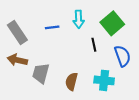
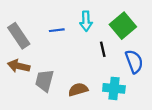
brown semicircle: (71, 81) -> (78, 90), turned 60

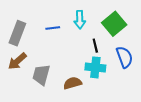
gray rectangle: (19, 36) -> (17, 33), turned 55
brown arrow: (19, 66) -> (17, 61), turned -54
cyan cross: (114, 88) -> (95, 67), moved

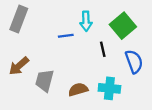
blue line: (53, 28) -> (66, 36), moved
gray rectangle: (17, 33) -> (19, 19), moved
cyan cross: (95, 67) -> (109, 88), moved

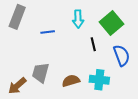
blue line: (66, 36) -> (48, 32), moved
brown arrow: (19, 66) -> (17, 86), moved

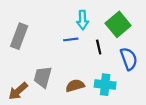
gray rectangle: (17, 17) -> (19, 36), moved
blue line: (48, 32) -> (71, 39), moved

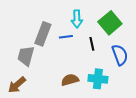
gray rectangle: (19, 36) -> (43, 34), moved
gray trapezoid: (43, 77) -> (26, 56), moved

